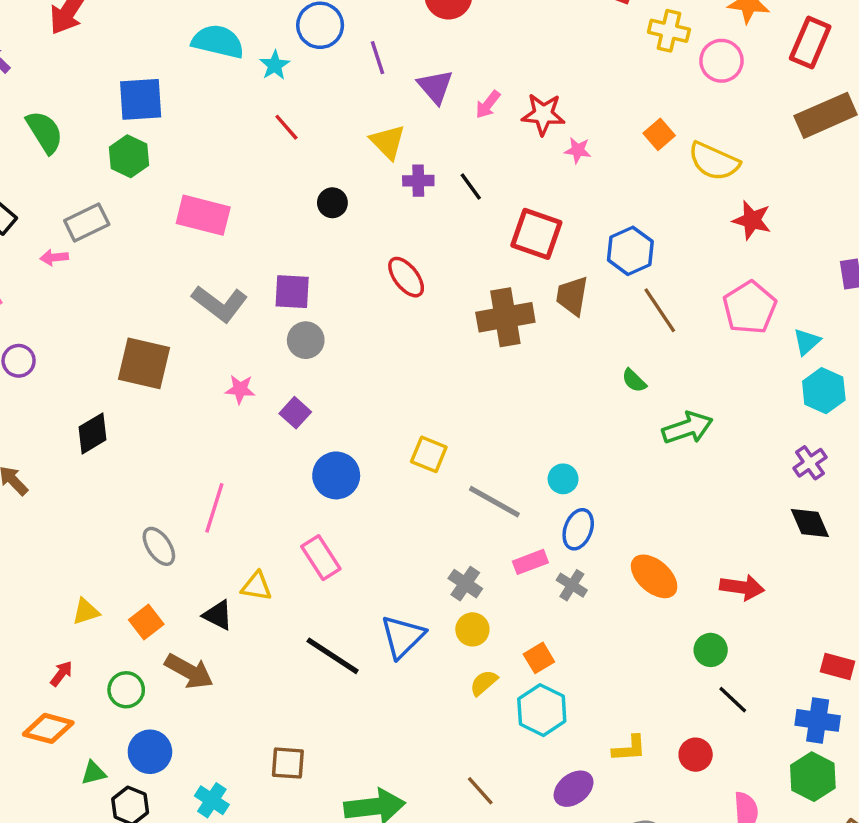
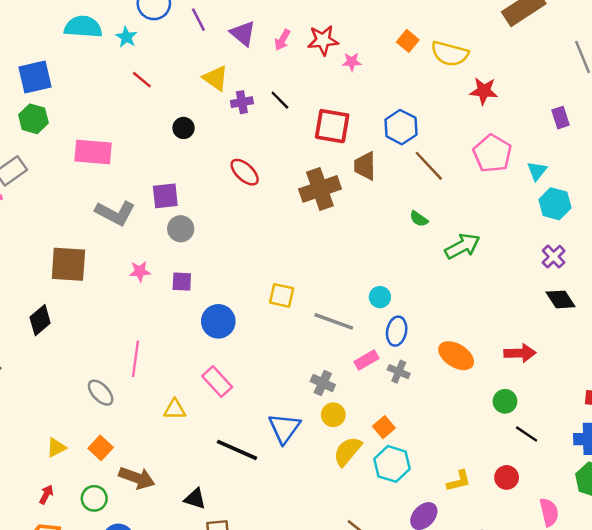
purple square: (295, 413) -> (182, 282), turned -30
black triangle: (218, 615) -> (195, 499), moved
yellow semicircle: (484, 683) -> (348, 451), size x1.5

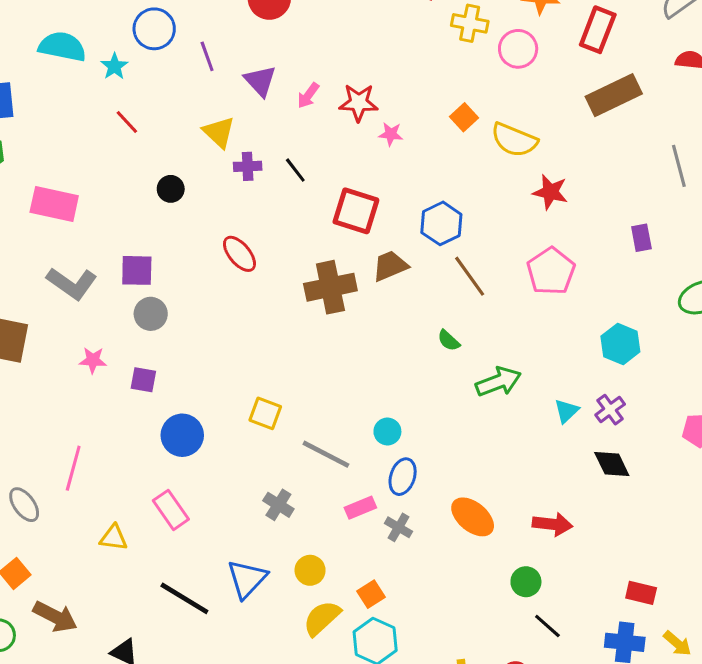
brown trapezoid: (365, 166) -> (390, 266), turned 60
cyan triangle: (537, 171) -> (566, 411), moved
gray cross: (323, 383) -> (278, 505), moved

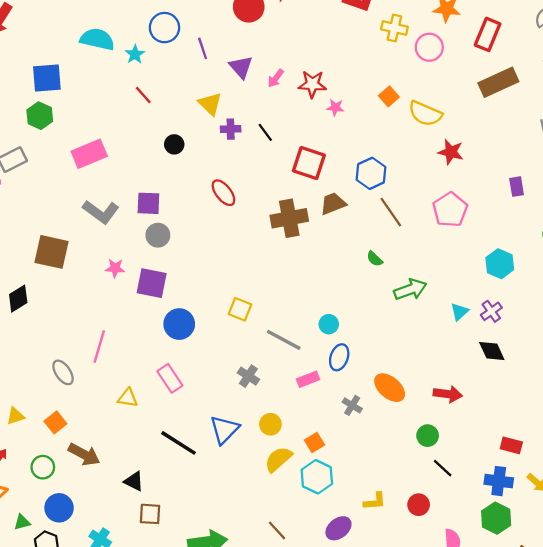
pink rectangle: (54, 204) -> (89, 154), turned -36
purple square: (143, 380) -> (152, 283), size x1.6
gray cross: (399, 527) -> (352, 405), moved

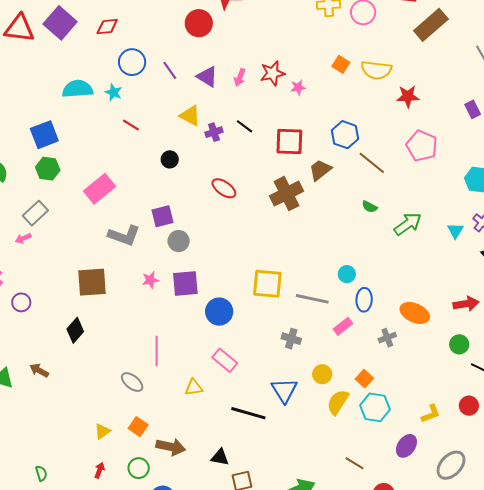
yellow square: (240, 309) -> (267, 284), size x1.5
gray cross: (352, 405) -> (387, 338), turned -36

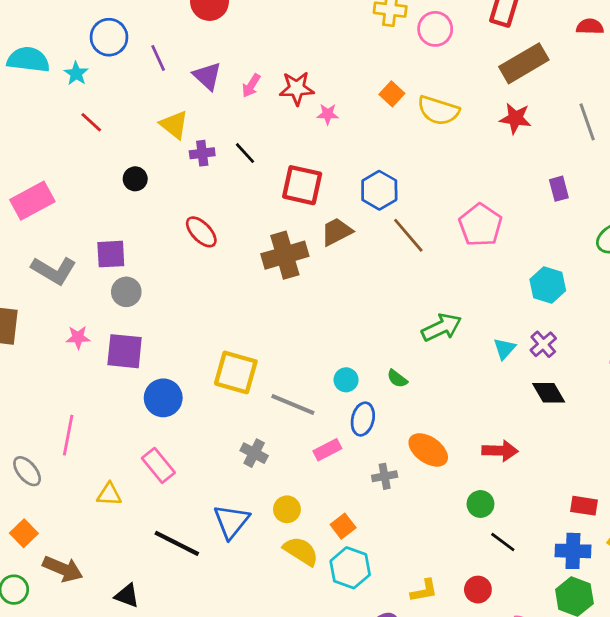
red star: (408, 96) -> (515, 118), moved
green semicircle: (370, 207) -> (397, 379), moved
yellow semicircle: (338, 402) -> (301, 551), turned 80

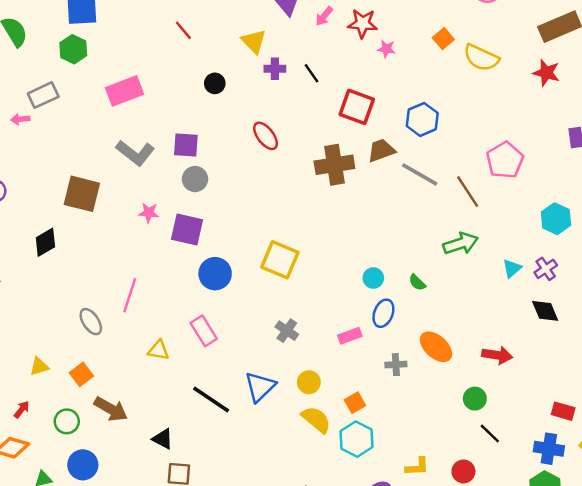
brown line: (408, 235) -> (468, 192), moved
gray line: (293, 404) -> (420, 174), moved

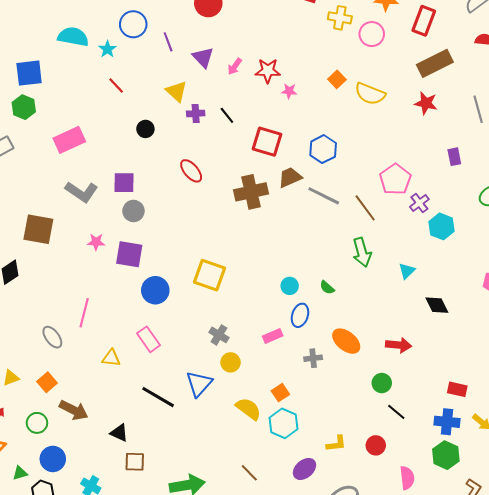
green arrow: (461, 243) -> (362, 252), turned 96
purple cross: (546, 269) -> (419, 203), moved
yellow circle: (309, 382) -> (231, 362), moved

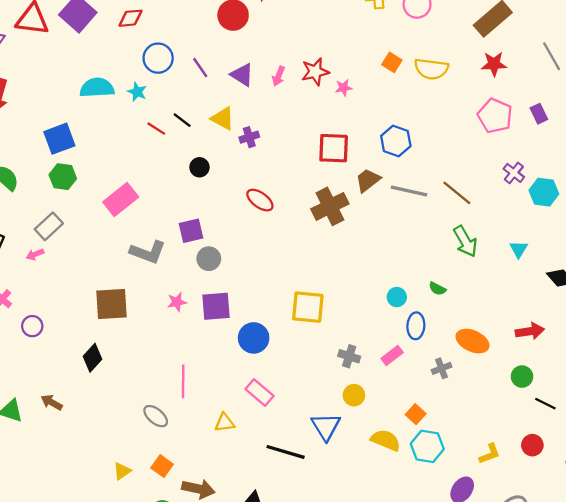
black line: (227, 115) -> (182, 120), moved
pink pentagon: (395, 179) -> (495, 116), moved
gray cross: (219, 335) -> (349, 356), moved

